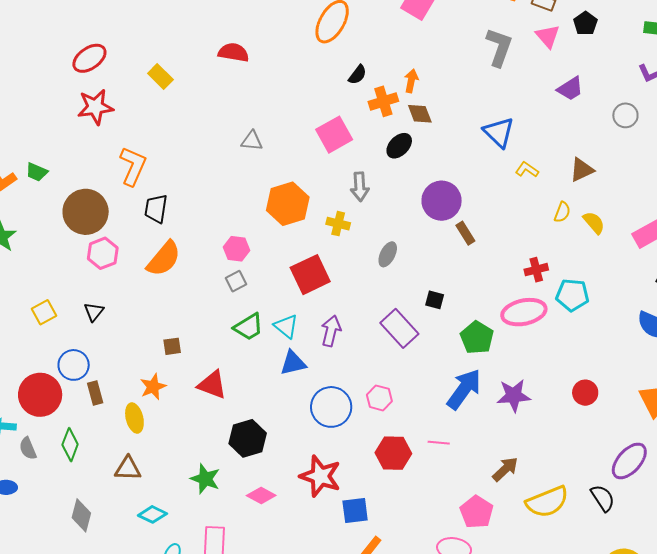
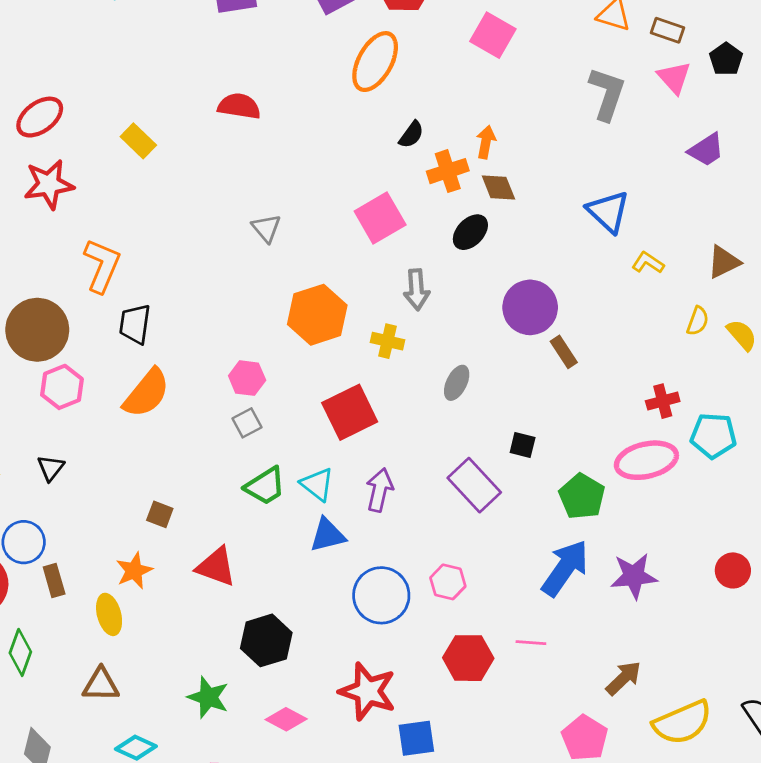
gray triangle: (252, 141) -> (266, 228), turned 45
brown square: (172, 346) -> (160, 514), turned 30

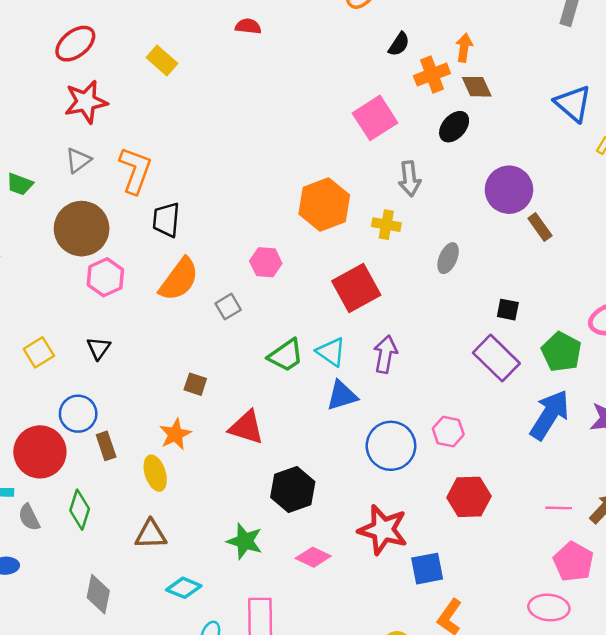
red semicircle: (239, 106) -> (248, 26), size x0.7
gray triangle: (266, 228) -> (78, 160), moved, turned 36
gray square: (247, 423) -> (228, 307), moved
purple rectangle: (474, 485) -> (496, 358), moved
pink line: (531, 643) -> (559, 508), moved

